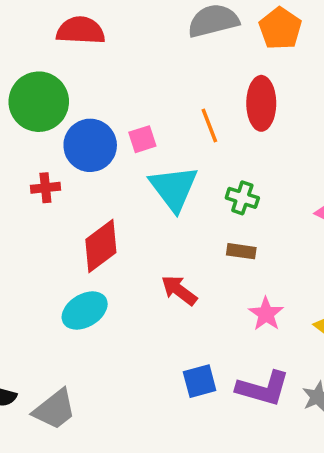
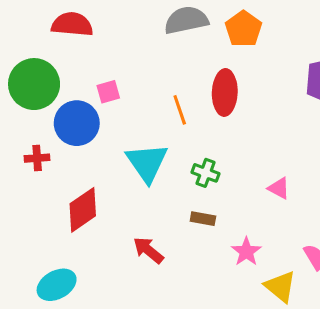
pink square: (142, 139) -> (108, 92), moved
cyan ellipse: (85, 311) -> (57, 285), moved
pink star: (266, 314) -> (246, 252), moved

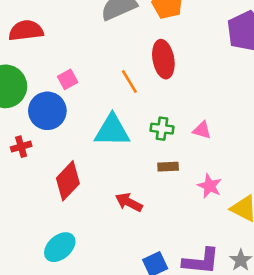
cyan triangle: (147, 163) -> (112, 131), turned -42
pink triangle: (279, 188) -> (202, 130), moved

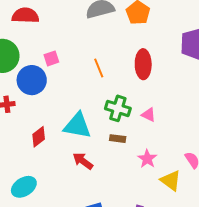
red ellipse: (163, 59) -> (143, 64), moved
green cross: (162, 129) -> (118, 108), size x1.4
cyan triangle: (112, 131) -> (77, 126), moved
red diamond: (68, 181) -> (39, 137), size x0.7

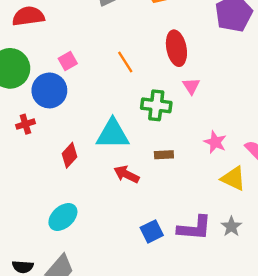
pink triangle: (148, 115) -> (191, 86), moved, turned 42
brown rectangle: (118, 139) -> (164, 155), moved
pink star: (147, 159) -> (215, 142), moved

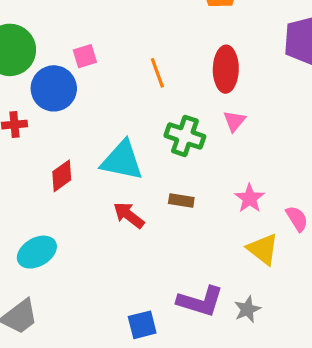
blue square: (152, 231) -> (142, 325), moved

